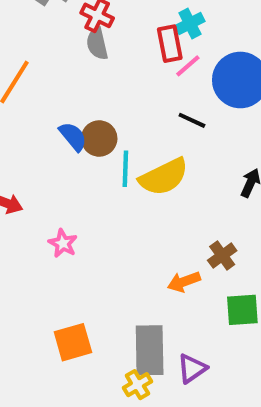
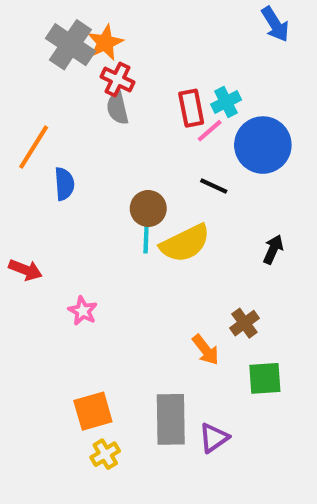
cyan cross: (190, 24) -> (226, 102), moved
blue semicircle: (73, 136) -> (64, 184), moved, turned 36
brown circle: (99, 138) -> (148, 208), moved
orange arrow: (184, 282) -> (206, 350), turned -108
yellow cross: (137, 385) -> (105, 454), moved

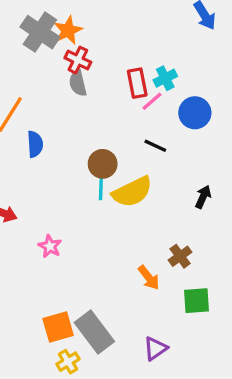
blue circle: (263, 145) -> (195, 113), size x0.7
gray rectangle: (171, 419) -> (94, 332), moved, turned -36

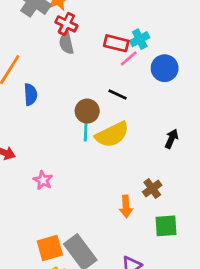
red rectangle: (137, 83) -> (116, 43), turned -65
black line: (155, 146) -> (118, 94), moved
orange arrow: (149, 278) -> (126, 206), turned 35

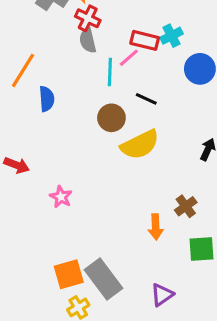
pink line: (129, 58) -> (129, 58), moved
cyan line: (86, 129) -> (110, 72), moved

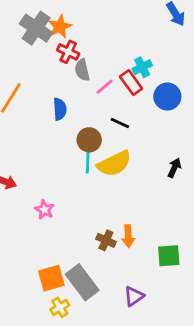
gray semicircle: (88, 40) -> (82, 70), moved
red rectangle: (145, 40) -> (131, 83), moved, turned 40
cyan line: (110, 72) -> (88, 161), moved
blue semicircle: (47, 99) -> (60, 109), moved
brown cross: (186, 206) -> (106, 240), moved, turned -30

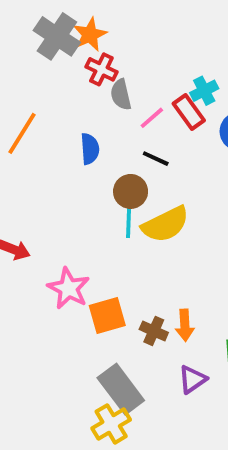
black line: (120, 123) -> (156, 159), moved
pink star: (44, 210) -> (69, 288), size x1.5
orange square: (51, 278) -> (107, 315), moved
purple triangle: (134, 296) -> (193, 379), moved
yellow cross: (60, 307) -> (111, 424), moved, size x1.4

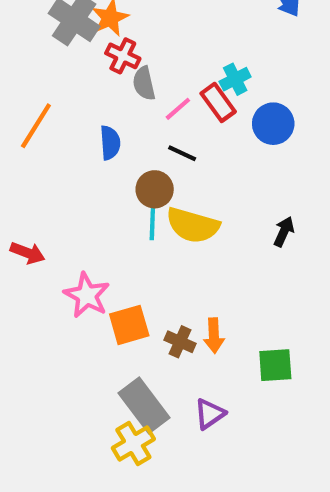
yellow semicircle: (165, 224) -> (193, 225), turned 42
purple triangle: (193, 379) -> (210, 414), moved

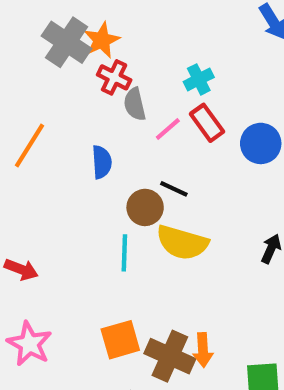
cyan cross: (235, 79) -> (199, 79), moved
black line: (182, 153) -> (174, 189), moved
cyan line: (152, 221) -> (124, 253), moved
pink star: (87, 295) -> (29, 344), moved
brown cross: (180, 342) -> (170, 356), size x1.6

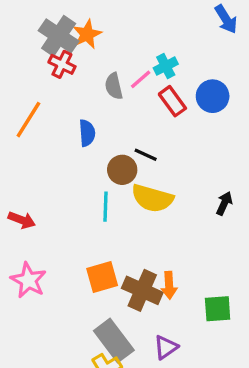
red cross: (114, 77) -> (62, 64), moved
pink line: (168, 129) -> (141, 79), moved
blue circle: (261, 143) -> (213, 96), moved

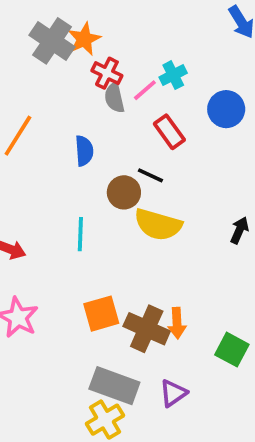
red cross: (62, 64) -> (107, 73), moved
red rectangle: (172, 101) -> (169, 132), moved
cyan line: (105, 207) -> (80, 234), moved
green square: (218, 309) -> (232, 350), turned 32
gray rectangle: (114, 341) -> (114, 386), turned -33

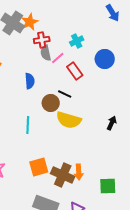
red cross: (107, 73) -> (42, 40), turned -35
pink line: (145, 90) -> (58, 58), moved
green square: (232, 350) -> (108, 186), turned -30

